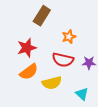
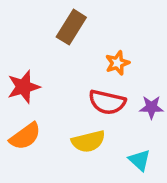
red star: (27, 48) -> (24, 87), moved
orange semicircle: (29, 72) -> (25, 136), moved

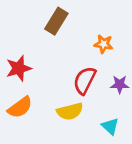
orange star: (117, 63) -> (104, 44), moved, turned 30
red semicircle: (107, 102) -> (85, 80), turned 104

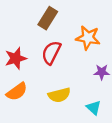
orange star: (104, 44) -> (88, 38), size x1.5
red semicircle: (85, 80) -> (51, 53), moved

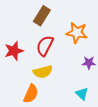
orange semicircle: (17, 92) -> (31, 94), moved, turned -30
yellow semicircle: (59, 95) -> (43, 72), moved

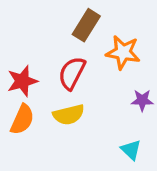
brown rectangle: (42, 16) -> (86, 25), moved
orange semicircle: (31, 94) -> (22, 119), moved

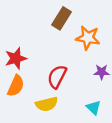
red semicircle: (72, 73) -> (57, 77), moved
yellow semicircle: (69, 115) -> (47, 104), moved

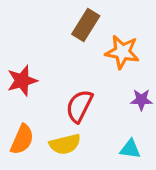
orange semicircle: (16, 86) -> (22, 139), moved
cyan triangle: (94, 108) -> (130, 149), turned -35

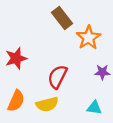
brown rectangle: (86, 25) -> (62, 18), turned -70
orange star: (122, 52) -> (89, 38), turned 30

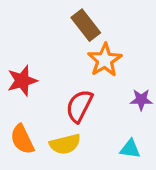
orange star: (89, 38) -> (105, 60), moved
orange semicircle: (16, 101) -> (22, 139), turned 130

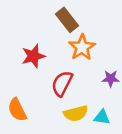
red star: (22, 81) -> (33, 56), moved
yellow semicircle: (65, 144) -> (76, 113), moved

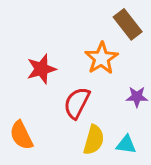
brown rectangle: (67, 20) -> (128, 24), moved
yellow semicircle: (76, 113) -> (94, 140), turned -60

